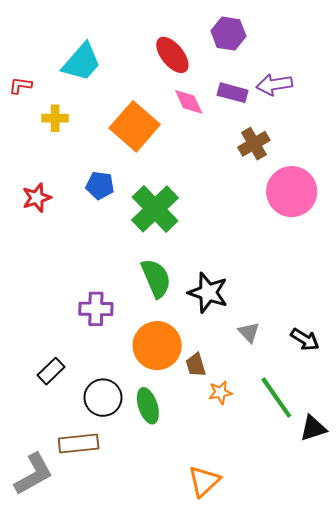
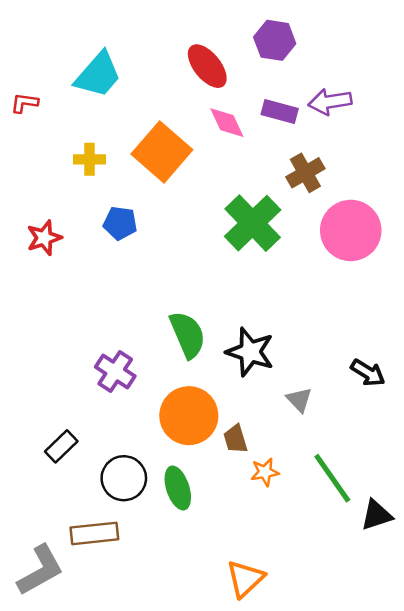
yellow cross: (55, 118) -> (89, 159), moved
green cross: (155, 209) -> (253, 223), moved
purple cross: (96, 309) -> (115, 371), turned 32
black arrow: (305, 339) -> (368, 373), moved

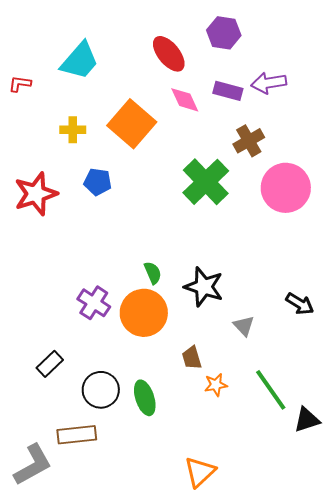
red star: (44, 238) -> (36, 194), size x1.5
green semicircle: (188, 335) -> (153, 273), size x0.6
orange circle: (189, 416) -> (144, 313), moved

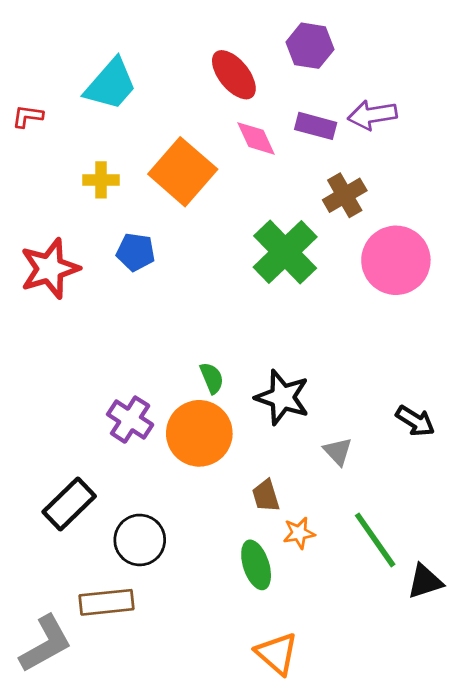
black rectangle: (50, 364) -> (69, 504), size x1.4
green ellipse: (145, 398) -> (256, 565), moved
orange triangle: (200, 472) -> (277, 654), turned -36

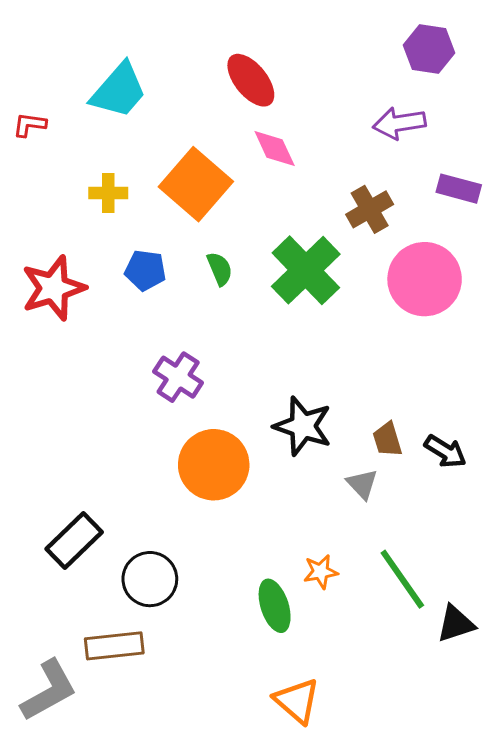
purple hexagon: (310, 46) -> (429, 49), moved
purple rectangle: (316, 126) -> (459, 189), moved
green semicircle: (212, 378) -> (220, 269), moved
purple cross: (130, 420) -> (178, 377), moved
brown trapezoid: (266, 496) -> (387, 440), moved

